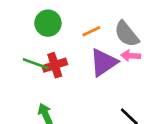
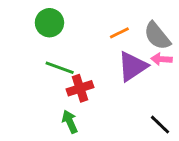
green circle: (48, 23) -> (49, 23), moved
red cross: (55, 65) -> (80, 88), moved

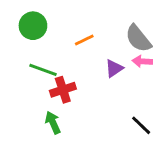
orange line: (119, 33) -> (84, 40), moved
purple triangle: (132, 66) -> (114, 68), size x0.6

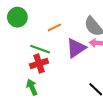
purple triangle: (114, 68) -> (76, 48), size x1.5
green line: (43, 70) -> (40, 49), moved

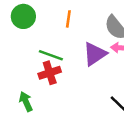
orange line: (54, 27) -> (68, 19), moved, turned -56
green arrow: (32, 87) -> (26, 102), moved

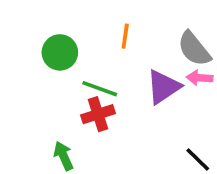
green circle: (23, 16) -> (60, 52), moved

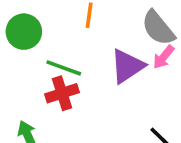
pink arrow: (200, 78) -> (164, 57), turned -55

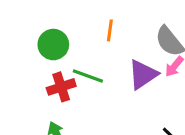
red cross: (62, 93) -> (61, 87), moved

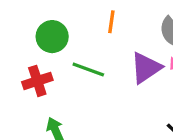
red cross: (61, 87) -> (37, 81), moved

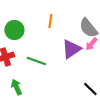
green line: (88, 69) -> (36, 61), moved

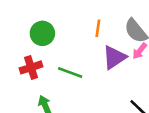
orange line: (50, 21) -> (98, 28), moved

